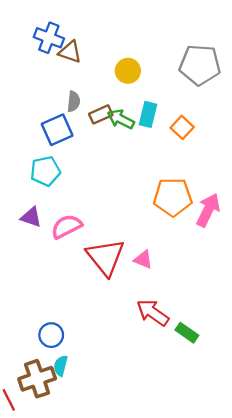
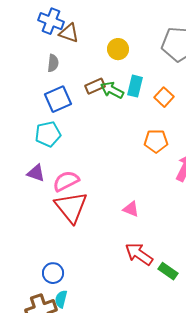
gray semicircle: (74, 101) -> (53, 63), moved
orange pentagon: (173, 197) -> (156, 141), moved, size x0.7
red triangle: (105, 257) -> (71, 207), moved

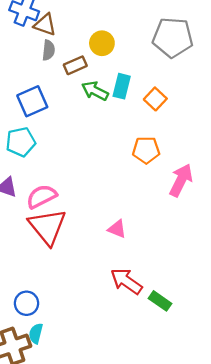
gray semicircle: (53, 63) -> (49, 50), moved
brown rectangle: (95, 86) -> (75, 65), moved

